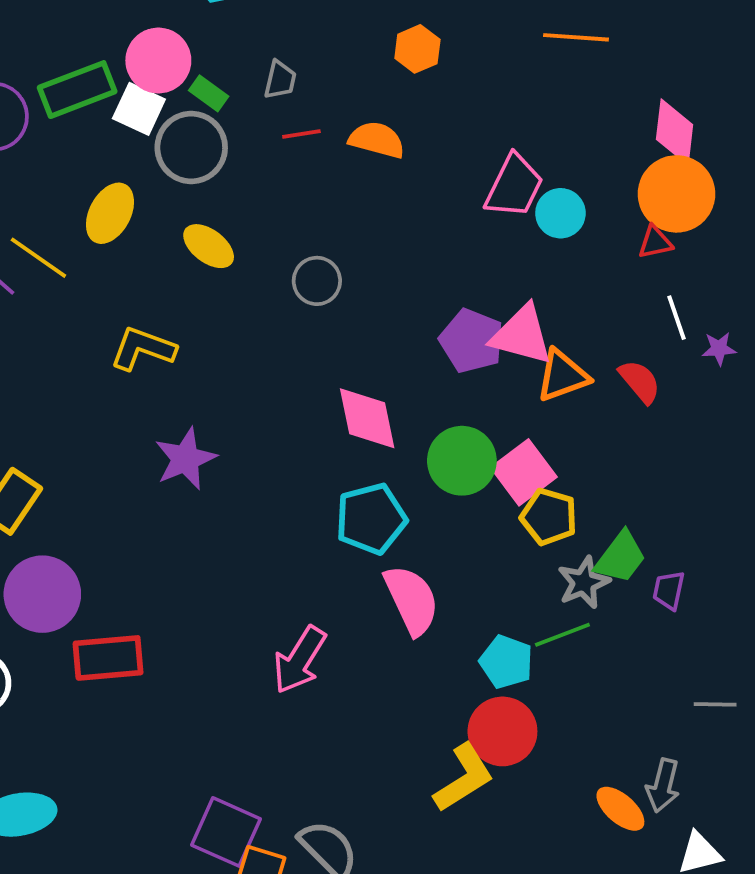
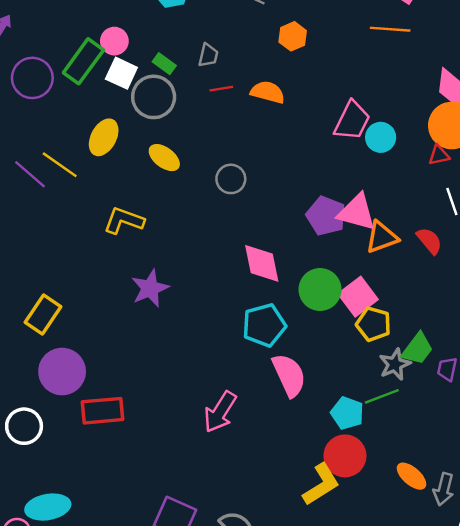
pink circle: (158, 61) -> (114, 41), moved, size x0.7
green rectangle: (77, 90) -> (83, 61), turned -33
orange ellipse: (620, 809) -> (411, 476), moved

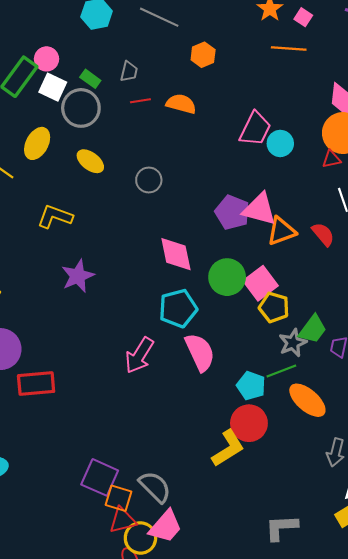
pink arrow: (220, 412) -> (139, 355), moved
orange ellipse: (411, 476) -> (307, 400), moved, size x1.4

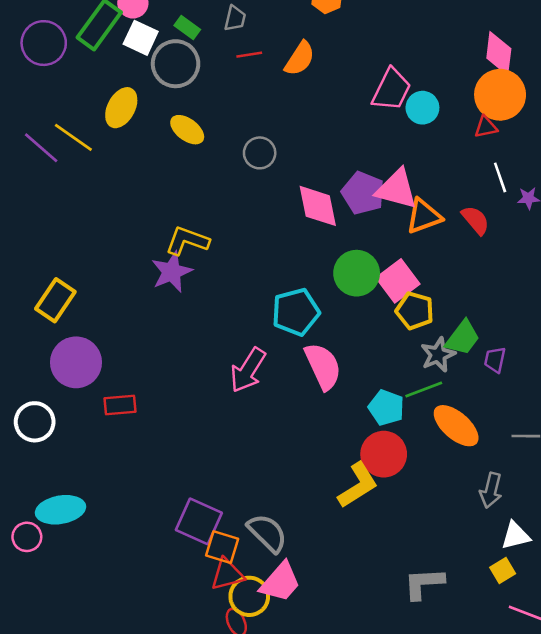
orange semicircle: (181, 104) -> (300, 59), turned 108
yellow L-shape: (55, 217) -> (187, 241), moved
pink diamond: (176, 254) -> (318, 206), moved
red rectangle: (36, 384) -> (120, 405), size x0.7

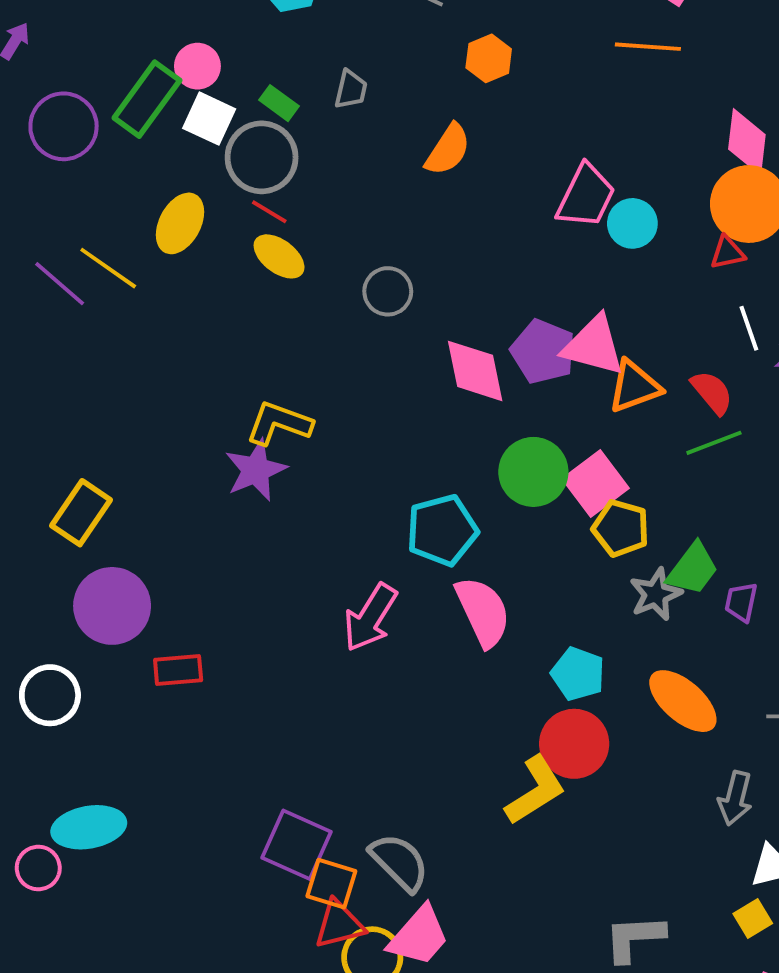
red line: (249, 55) -> (269, 212), moved, turned 40
green line: (424, 390) -> (714, 443), moved

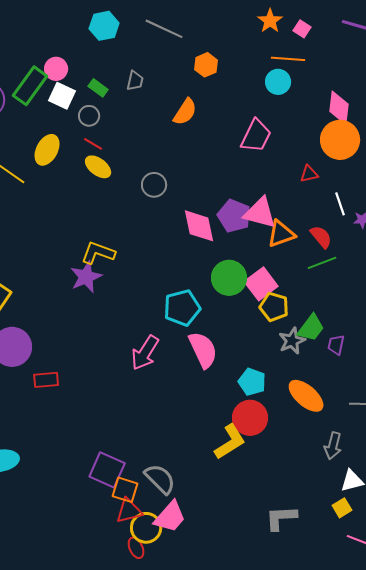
gray circle: (262, 157) -> (89, 116), size x0.6
cyan circle: (632, 223) -> (278, 82), moved
red triangle: (728, 253) -> (309, 174), moved

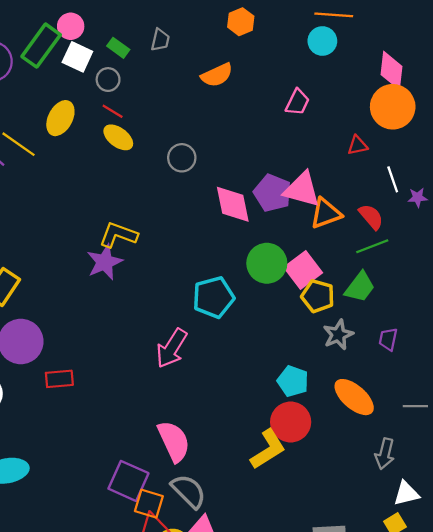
orange semicircle: (185, 112) -> (217, 75), turned 32
pink trapezoid: (256, 136) -> (297, 102), size x0.7
green trapezoid: (311, 328) -> (360, 287), moved
pink semicircle: (203, 350) -> (174, 441), moved

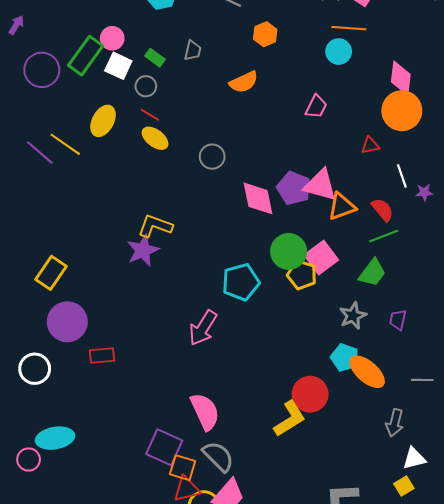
yellow pentagon: (318, 296) -> (302, 275), moved
cyan pentagon: (293, 381) -> (345, 357), moved

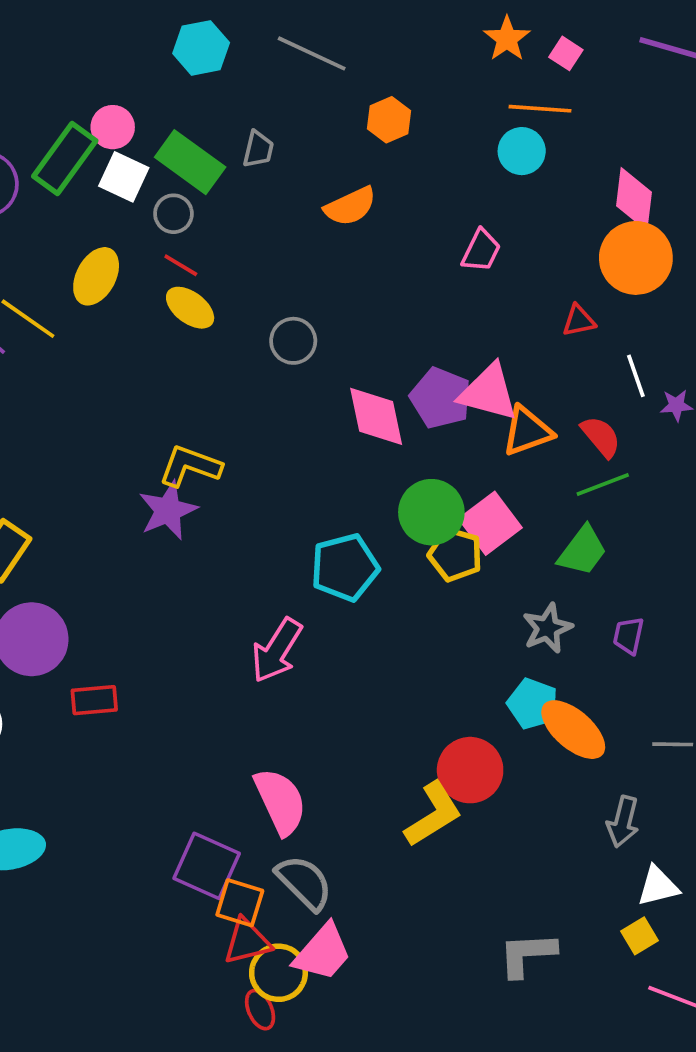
green rectangle: (155, 58) -> (190, 162), size x1.8

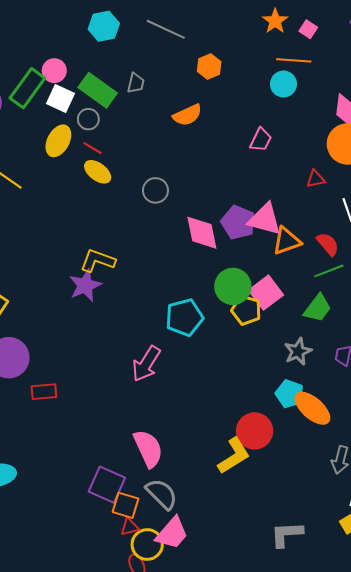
yellow ellipse: (96, 276) -> (58, 141), moved
red triangle: (247, 941) -> (130, 527), size x0.7

